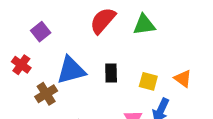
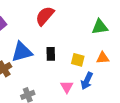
green triangle: (144, 25) -> (100, 27), moved
orange triangle: (183, 79) -> (103, 58), turned -40

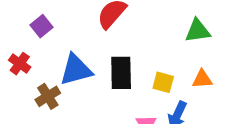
black rectangle: (51, 54) -> (121, 73), size x1.5

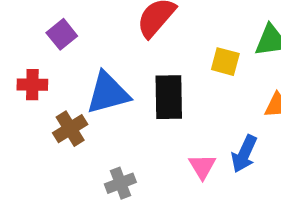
red cross: (20, 64) -> (32, 85), turned -35
yellow square: (163, 82) -> (225, 62), moved

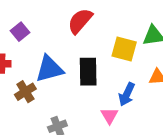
yellow square: (225, 62) -> (124, 49), size x1.4
blue arrow: (244, 154) -> (127, 94), moved

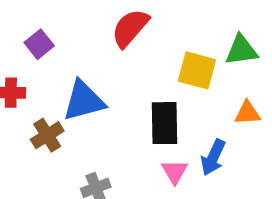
black rectangle: (88, 72) -> (165, 123), moved
blue arrow: (127, 94) -> (213, 157), moved

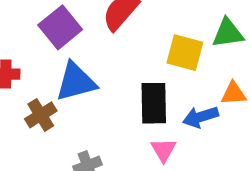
purple square: (39, 44) -> (60, 27), moved, size x1.5
blue arrow: (213, 157) -> (200, 117), moved, turned 48

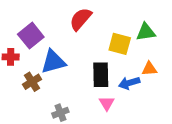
purple square: (60, 27) -> (31, 36), moved

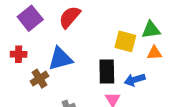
red semicircle: (81, 19) -> (70, 17), moved
purple square: (31, 36) -> (30, 18), moved
orange triangle: (149, 69) -> (154, 53), moved

